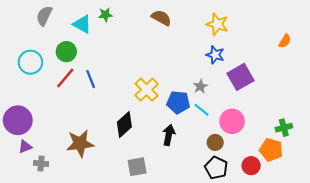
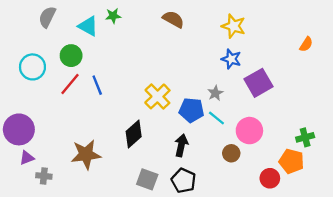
gray square: (137, 167) -> (147, 179), turned 30
black pentagon: (216, 168) -> (184, 181), moved

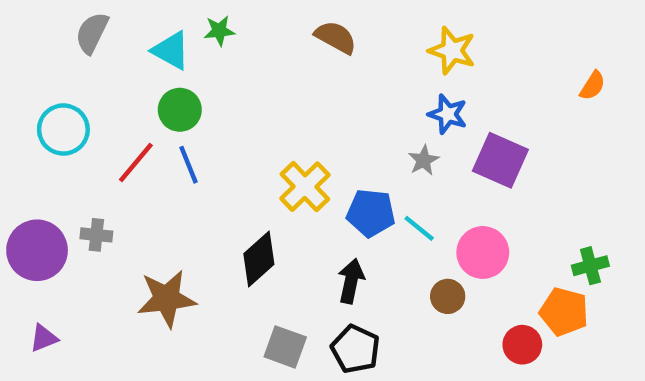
green circle: (71, 56) -> (180, 110), moved
purple square: (258, 83) -> (500, 160), turned -36
gray star: (215, 93) -> (424, 160), moved
purple triangle: (27, 158) -> (44, 338), moved
gray cross: (44, 176) -> (96, 235), moved

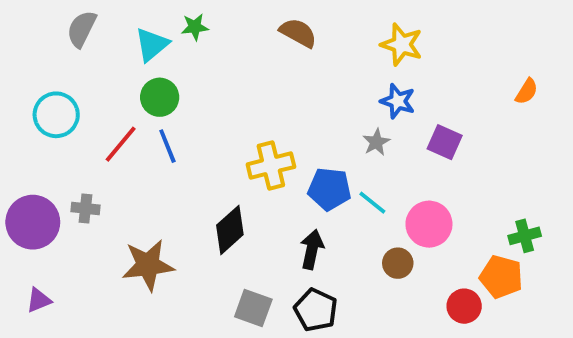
cyan triangle: (171, 50) -> (152, 45), turned 51
orange semicircle: (593, 86) -> (527, 91), moved
purple square: (500, 160) -> (445, 142), size x0.7
yellow cross: (305, 187) -> (271, 166), turned 30

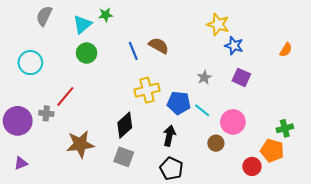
brown semicircle: (298, 33) -> (159, 46), moved
blue star: (398, 101) -> (234, 46), moved
red line: (121, 144) -> (65, 96), moved
blue line: (167, 146) -> (133, 51), moved
gray square: (253, 308) -> (124, 157), moved

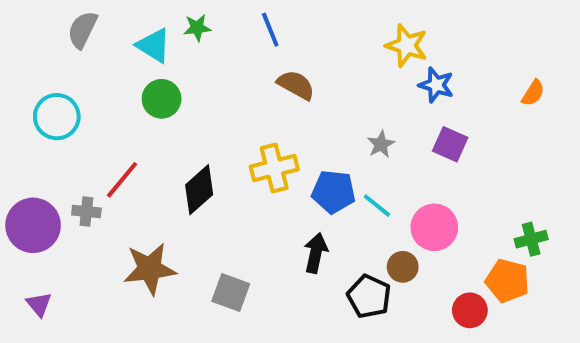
cyan triangle: (82, 24) -> (154, 45), turned -48
blue line: (133, 51) -> (270, 30), moved
black diamond: (125, 125) -> (199, 190), moved
purple triangle: (21, 163) -> (39, 304), turned -48
black pentagon: (171, 169) -> (369, 296), moved

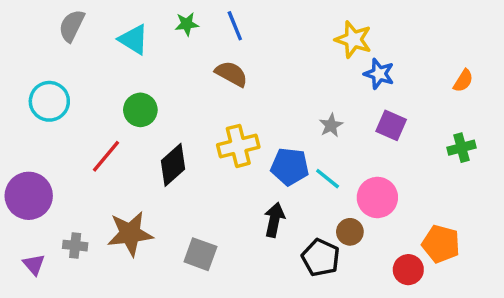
green star: (197, 28) -> (187, 24), moved
brown semicircle: (296, 85) -> (231, 74), moved
green circle: (162, 99) -> (140, 110), moved
gray cross: (86, 211) -> (75, 246), moved
green cross: (531, 239) -> (462, 148), moved

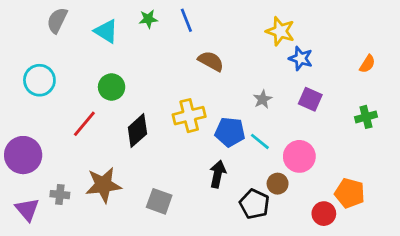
brown semicircle: (231, 74) -> (211, 61), moved
purple triangle: (34, 264) -> (27, 209), size x1.4

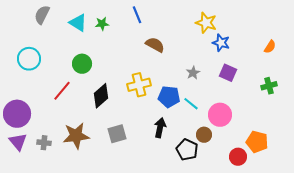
green star: (148, 19) -> (102, 24), moved
gray square: (159, 201) -> (117, 134), moved, turned -36
purple triangle: (27, 209) -> (18, 142), moved

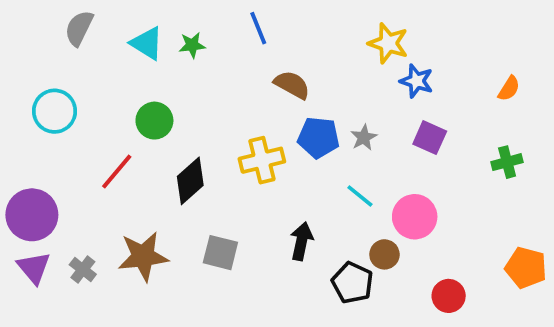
blue pentagon: (169, 97) -> (318, 138), moved
gray square: (117, 134) -> (220, 253), turned 30
orange pentagon: (257, 142) -> (526, 268), moved
gray cross: (44, 143) -> (83, 270), turned 32

